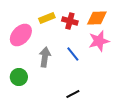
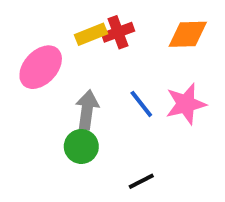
red cross: (70, 21) -> (118, 32), moved, turned -35
pink star: (99, 41) -> (186, 104), moved
green circle: (19, 77) -> (81, 146), moved

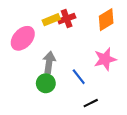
orange diamond: (188, 34) -> (106, 20), turned -30
blue line: (141, 104) -> (79, 77), moved
black line: (141, 181) -> (91, 103), moved

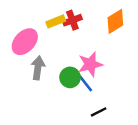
pink star: (105, 59) -> (90, 64), moved
gray arrow: (49, 62) -> (38, 68), moved
green circle: (46, 83) -> (70, 77), moved

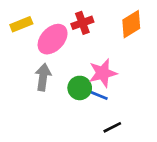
yellow rectangle: (56, 21) -> (21, 24), moved
pink ellipse: (25, 42) -> (53, 39), moved
blue line: (86, 83) -> (97, 95), turned -30

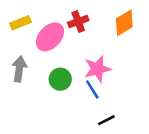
gray arrow: (43, 77) -> (19, 69), moved
green circle: (80, 88) -> (60, 79), moved
blue line: (97, 95) -> (92, 89), turned 36

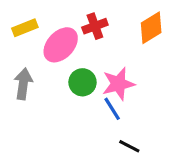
green circle: (60, 79) -> (82, 82), moved
black line: (106, 120) -> (129, 146), turned 54

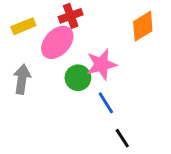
red cross: (95, 26) -> (71, 16), moved
pink star: (118, 84) -> (102, 64), moved
black line: (129, 146) -> (122, 138), turned 30

